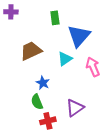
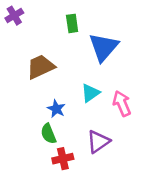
purple cross: (11, 12) -> (14, 16), turned -32
cyan triangle: (65, 59) -> (90, 93), moved
pink arrow: (93, 67) -> (122, 103), moved

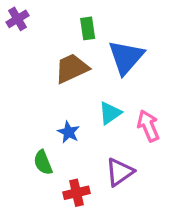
brown trapezoid: (41, 67) -> (72, 68), moved
green semicircle: (48, 134) -> (43, 162), moved

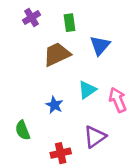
purple cross: (17, 19) -> (31, 18), moved
blue triangle: (126, 57) -> (100, 45), size x0.7
green semicircle: (43, 162) -> (23, 130), moved

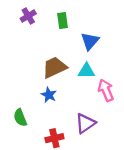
brown trapezoid: (57, 54) -> (54, 67), moved
cyan triangle: (87, 90) -> (86, 71), moved, turned 36

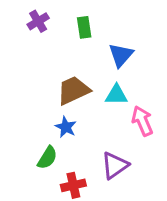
green semicircle: (20, 118) -> (47, 158), moved, turned -126

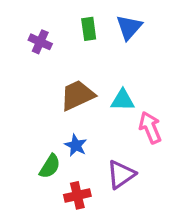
purple cross: (38, 21) -> (40, 42), moved, turned -35
blue triangle: (121, 55) -> (129, 27), moved
blue star: (66, 127) -> (76, 145), moved

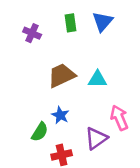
pink arrow: (150, 128) -> (119, 118), moved

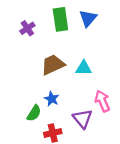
green rectangle: (71, 23) -> (60, 19), size x1.5
purple cross: (32, 33) -> (27, 28), turned 32
purple triangle: (96, 138) -> (83, 119), turned -35

